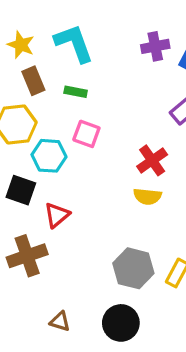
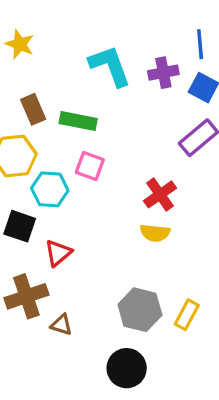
cyan L-shape: (74, 43) -> (110, 66), moved
yellow star: (21, 45) -> (20, 44), moved
green rectangle: (76, 92) -> (78, 121), size x1.5
brown triangle: (60, 321) -> (61, 325), moved

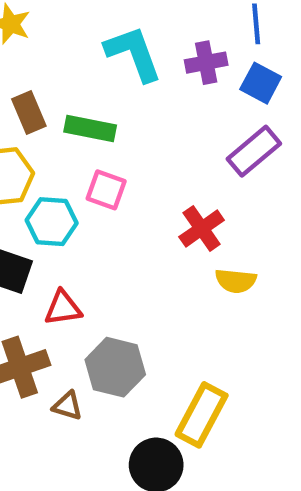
yellow semicircle: (155, 233) -> (236, 281), moved
red triangle: (58, 253) -> (63, 308), turned 32
gray hexagon: (140, 310) -> (115, 367), moved
yellow rectangle: (187, 315) -> (202, 415), moved, size x1.5

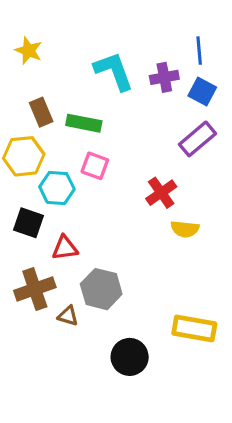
yellow rectangle: (202, 415) -> (194, 328), moved, turned 72

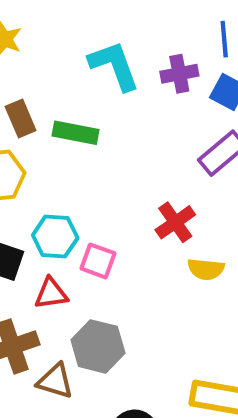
pink square: (95, 166) -> (98, 261), moved
cyan hexagon: (57, 188) -> (55, 237), moved
brown triangle: (68, 316) -> (55, 381), size x1.4

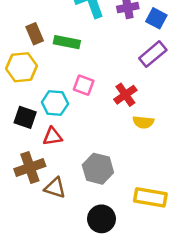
pink square: (98, 261) -> (84, 85), moved
gray hexagon: (98, 346) -> (98, 169), moved

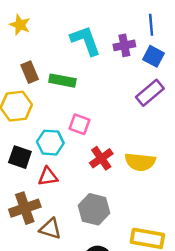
red cross: (125, 95) -> (101, 158), moved
yellow semicircle: (143, 122) -> (140, 162), size x1.4

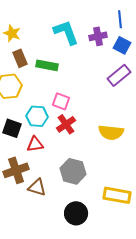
yellow star: (20, 25) -> (12, 33), moved
red cross: (101, 158) -> (66, 124), moved

